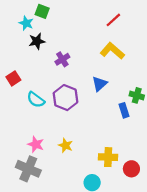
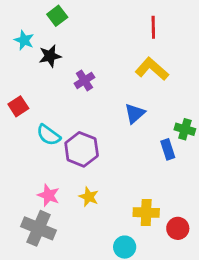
green square: (42, 11) -> (57, 16), turned 32
red line: (113, 20) -> (153, 27), turned -49
cyan star: (26, 23) -> (24, 40), moved
purple hexagon: (66, 98) -> (82, 149), moved

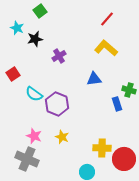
red line: (153, 27) -> (107, 19), turned 42
blue triangle: (135, 113) -> (94, 79), turned 35
red circle: (178, 228) -> (124, 159), size x1.5

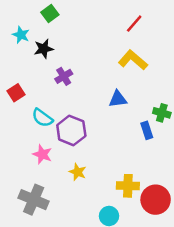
purple cross: (59, 56) -> (64, 76), moved
pink star: (34, 136) -> (42, 154), moved

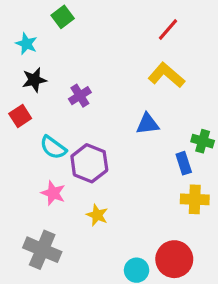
black star: (44, 49) -> (34, 80), moved
yellow cross: (128, 186) -> (195, 199), moved
red circle: (156, 200) -> (174, 259), moved

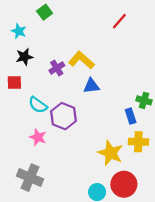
yellow L-shape: (166, 75) -> (81, 60), moved
red square: (20, 116) -> (14, 83), turned 32
blue triangle: (148, 124) -> (91, 86), moved
yellow star: (97, 215) -> (110, 153), moved, size x1.6

